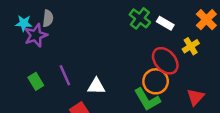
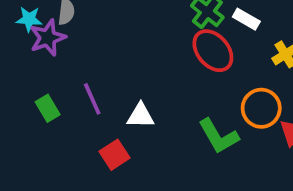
red ellipse: (165, 61) -> (213, 51), moved
orange circle: (156, 81) -> (261, 108), moved

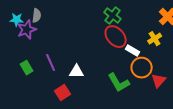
white rectangle: (246, 19) -> (133, 51), moved

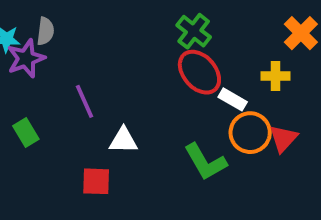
yellow cross: (155, 39) -> (276, 76), turned 32
purple line: (51, 63) -> (84, 101), moved
red triangle: (159, 81) -> (283, 138), moved
red square: (63, 93) -> (96, 181), turned 35

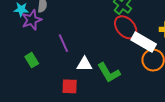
white rectangle: (233, 99) -> (144, 42), size x1.6
green L-shape: (205, 162) -> (109, 73), moved

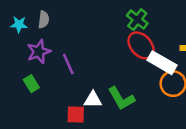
purple star: (32, 20) -> (39, 52), moved
white triangle: (84, 64) -> (93, 100), moved

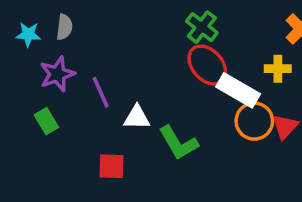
white triangle: (93, 100) -> (137, 117), moved

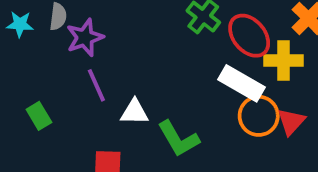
red ellipse: (207, 65) -> (249, 36), moved
yellow cross: (278, 69) -> (284, 60), size x1.4
purple star: (57, 74) -> (85, 38), moved

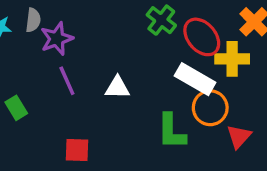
white triangle: (134, 112) -> (117, 88), moved
red triangle: (291, 122) -> (239, 136), moved
green L-shape: (178, 139) -> (171, 131), moved, turned 30

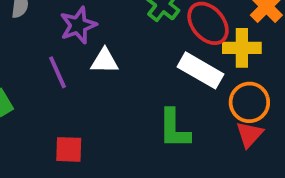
purple star: (57, 39) -> (78, 25), moved
white triangle: (117, 88) -> (105, 61), moved
orange circle: (210, 108) -> (249, 102), moved

